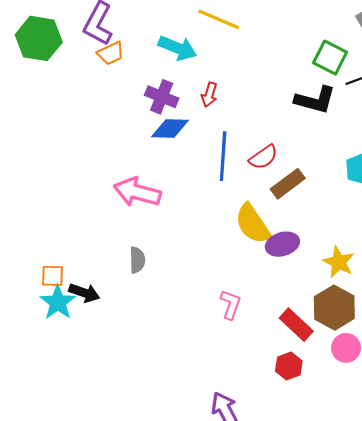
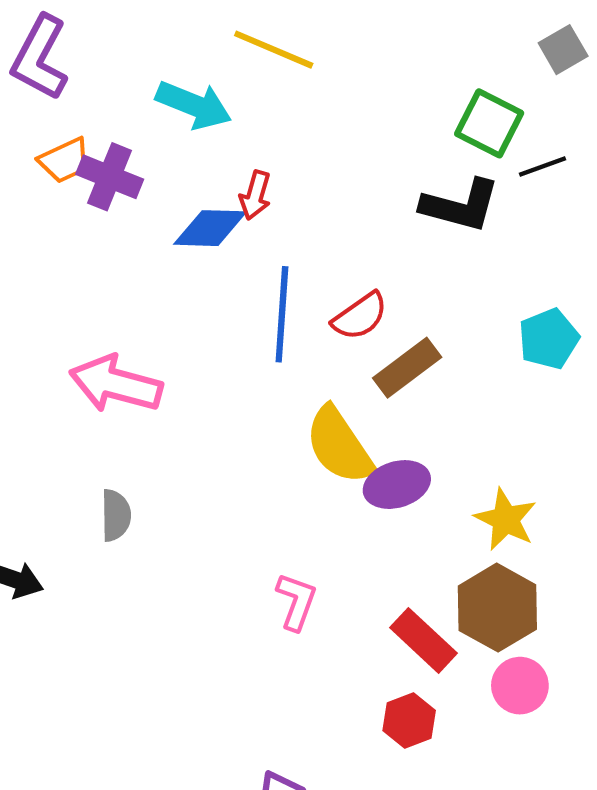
orange trapezoid: (111, 53) -> (64, 160), moved
purple cross: (162, 97) -> (110, 177), moved
blue diamond: (170, 129) -> (210, 228), moved

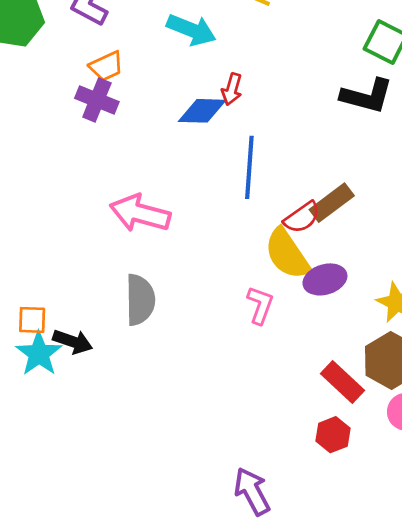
purple cross: (110, 177) -> (97, 100), moved
red semicircle: (360, 316) -> (302, 217), moved
gray semicircle: (116, 515) -> (140, 300), size x1.5
pink L-shape: (296, 601) -> (260, 305), moved

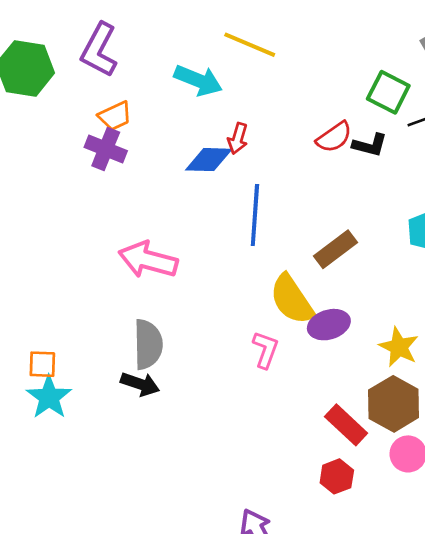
black L-shape: (367, 96) -> (370, 145), size x0.7
red semicircle: (302, 217) -> (334, 137), moved
black arrow: (73, 342) -> (140, 384), moved

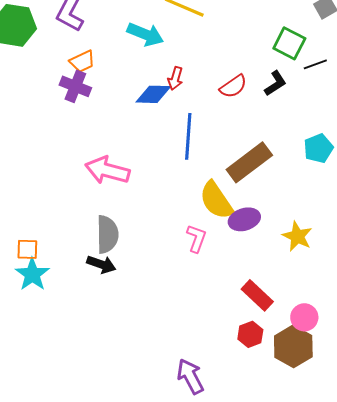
red semicircle: (334, 137) -> (233, 86), moved
black L-shape: (370, 145) -> (275, 83), turned -48
brown rectangle: (335, 249) -> (249, 162), size x1.4
brown hexagon: (394, 404) -> (293, 346), moved

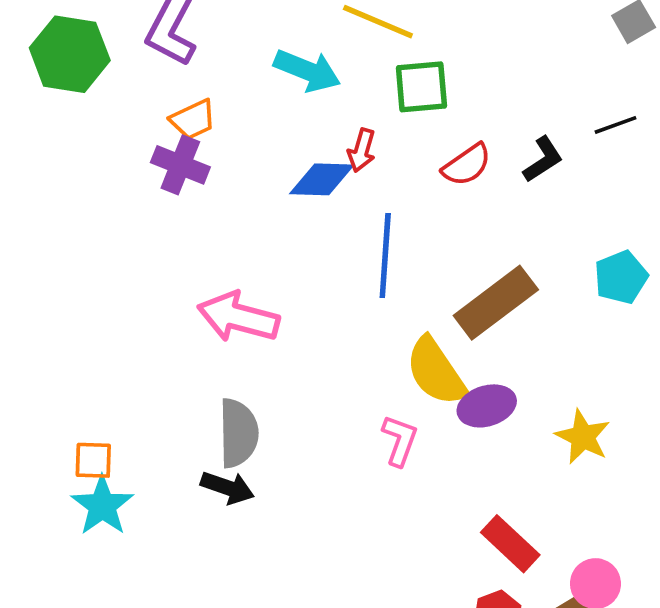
green square: (289, 43) -> (421, 87), moved, turned -32

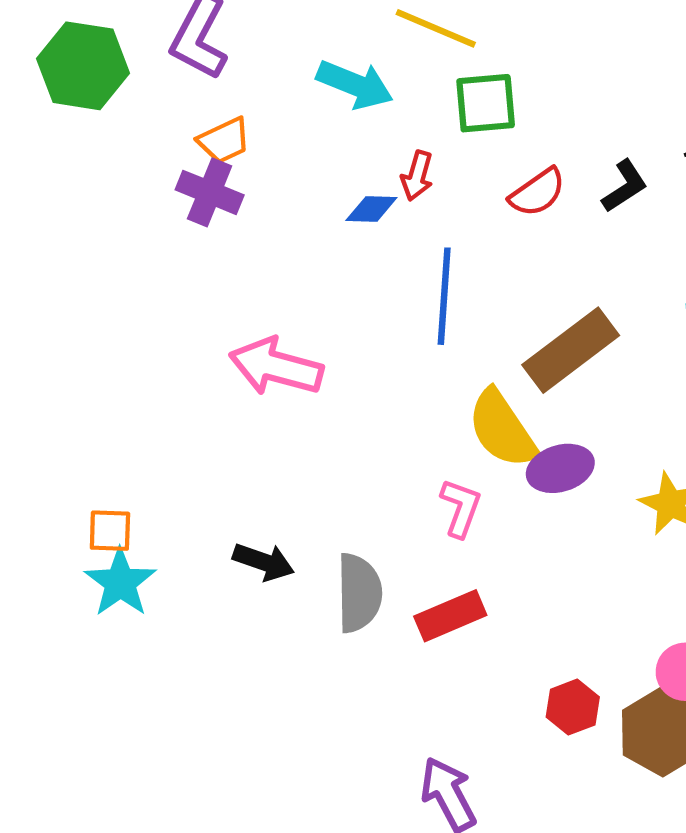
blue diamond: (322, 179) -> (371, 209), size x0.7
gray semicircle: (238, 433) -> (359, 593), moved
red rectangle: (510, 544) -> (450, 616), moved, turned -66

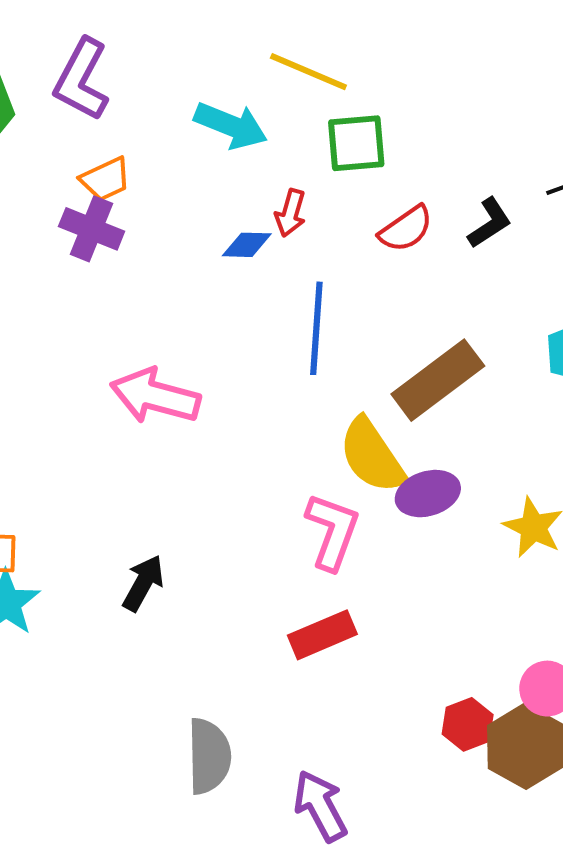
pink L-shape: (461, 508) -> (332, 531), size x1.4
black arrow: (264, 562) -> (143, 583), turned -80
gray semicircle: (359, 593) -> (209, 756), moved
red hexagon: (573, 707) -> (468, 724), moved

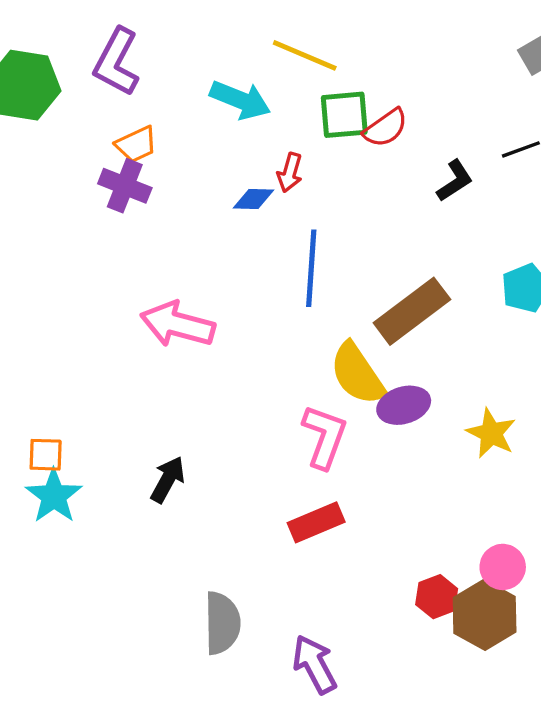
red semicircle: (406, 229) -> (386, 128), moved

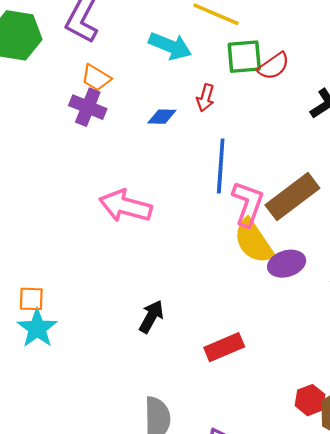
orange trapezoid: (136, 144) -> (96, 78), turned 56
blue diamond: (253, 199) -> (162, 117), moved
pink L-shape: (324, 437) -> (248, 204), moved
black arrow: (168, 479) -> (151, 317), moved

